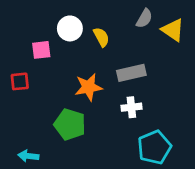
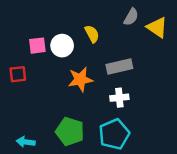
white circle: (70, 28) -> (62, 46), moved
green pentagon: (70, 124) -> (70, 132), moved
cyan pentagon: (154, 147) -> (114, 134), moved

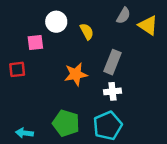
white circle: (62, 46) -> (56, 22), moved
gray rectangle: (119, 66) -> (112, 62), turned -55

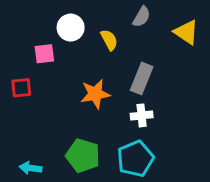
gray semicircle: (123, 16) -> (142, 17), moved

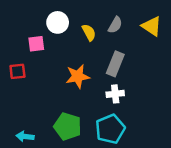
gray semicircle: (142, 17) -> (115, 25), moved

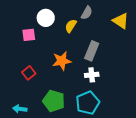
gray semicircle: (115, 25) -> (87, 13), moved
yellow semicircle: (89, 32) -> (71, 26), turned -120
red square: (17, 71) -> (29, 73), moved, turned -32

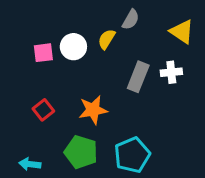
white circle: (46, 18) -> (73, 47), moved
orange star: (62, 61) -> (93, 110), moved
white cross: (92, 75) -> (171, 72), moved

